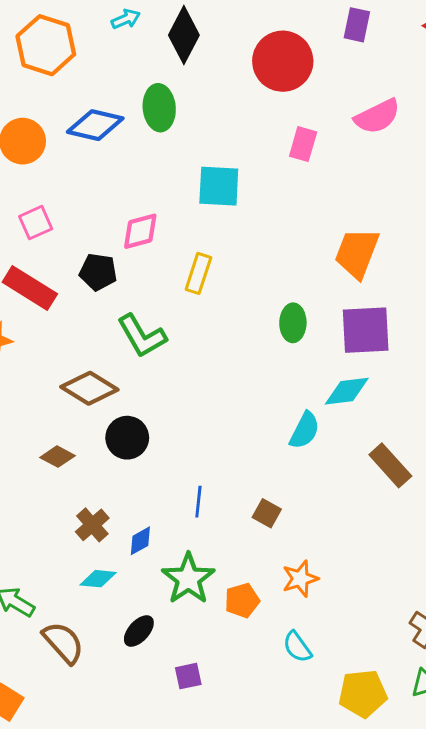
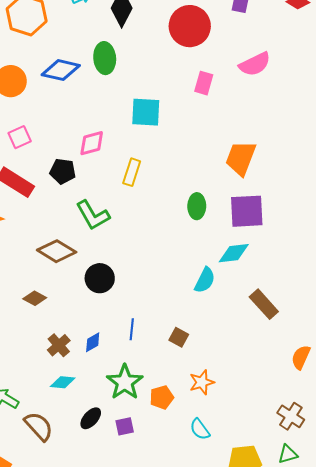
black circle: (127, 438) -> (100, 278), moved
blue diamond: (140, 541) -> (93, 342), moved
purple square: (188, 676) -> (125, 426), moved

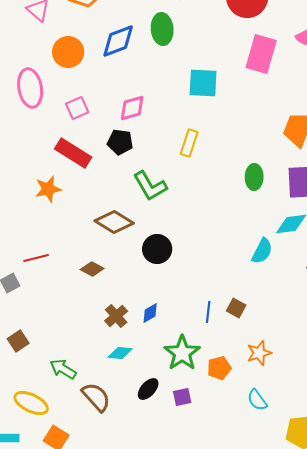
blue diamond: (61, 70) -> (118, 41), turned -33
pink rectangle: (204, 83) -> (261, 54), size x1.6
pink diamond: (92, 143) -> (132, 108), moved
blue line: (132, 329) -> (208, 312), moved

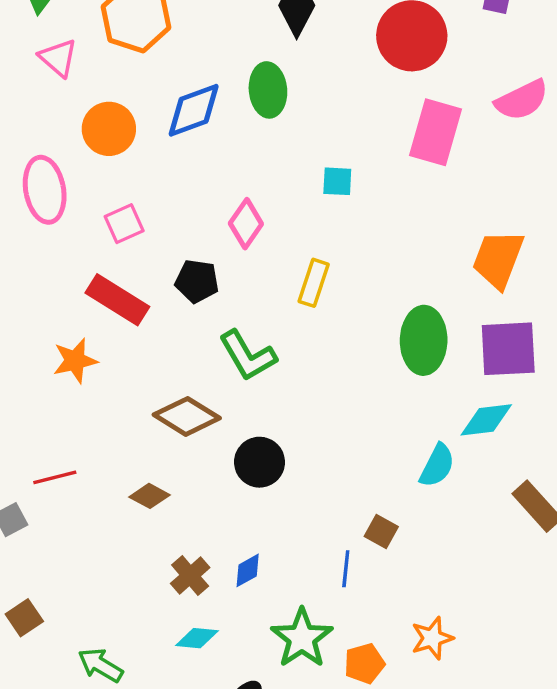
cyan square: (203, 83) -> (337, 181), size x0.6
pink diamond: (132, 108) -> (246, 224), moved, turned -40
green ellipse: (254, 177) -> (424, 340), size x1.5
brown square: (236, 308) -> (381, 532), moved

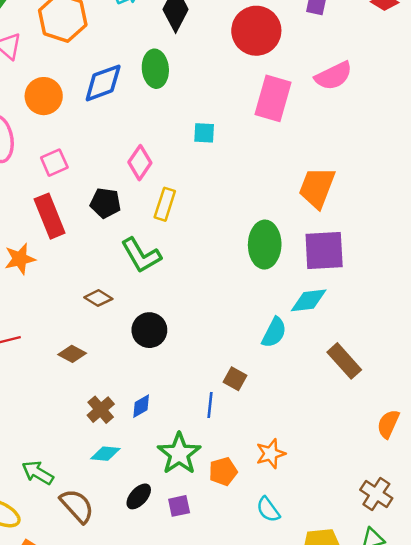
yellow rectangle: (314, 283) -> (165, 204), moved
red rectangle: (117, 300) -> (50, 216), turned 36
brown diamond: (187, 416) -> (98, 298), size x0.6

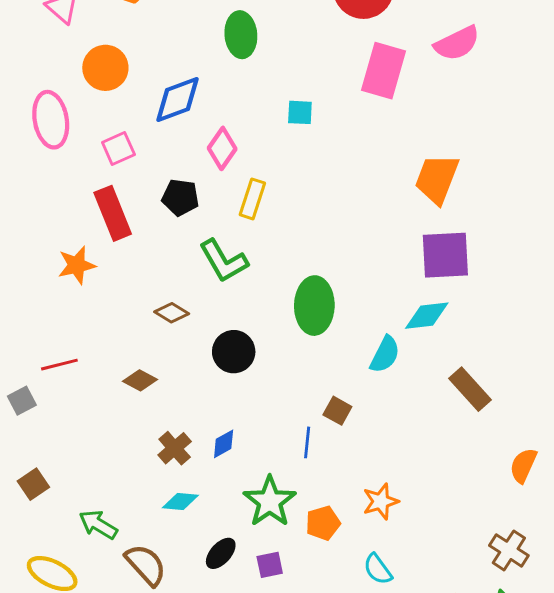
blue diamond: (103, 83) -> (177, 99), moved
green ellipse: (265, 245) -> (314, 306), moved

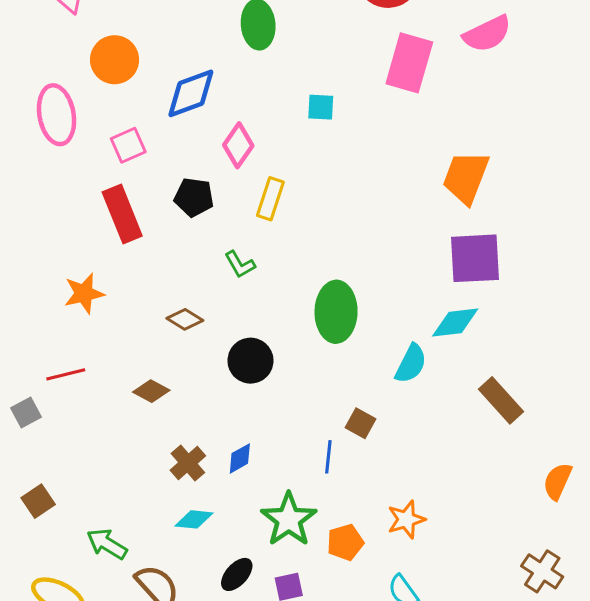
green L-shape: (224, 261) -> (240, 264), size x0.6
orange star: (77, 265) -> (84, 293), moved

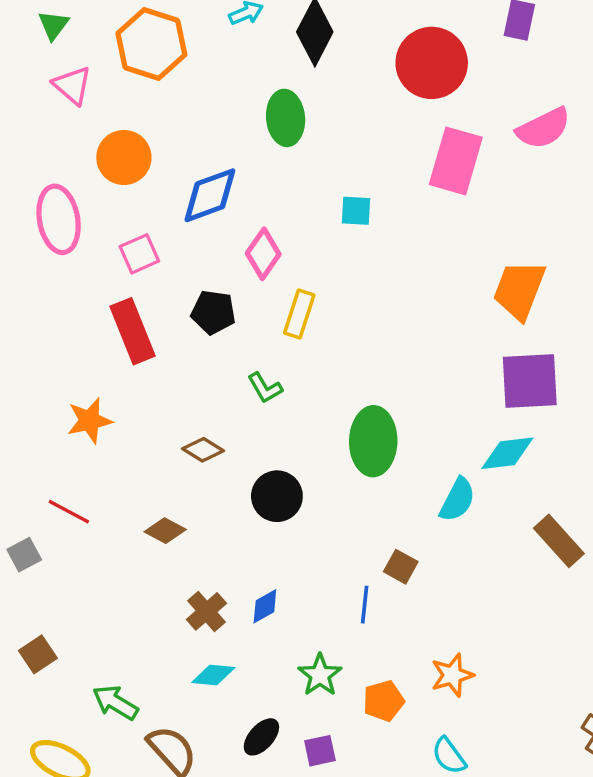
red line: (66, 374) -> (69, 512), turned 42
green star: (289, 519) -> (320, 675), size x0.7

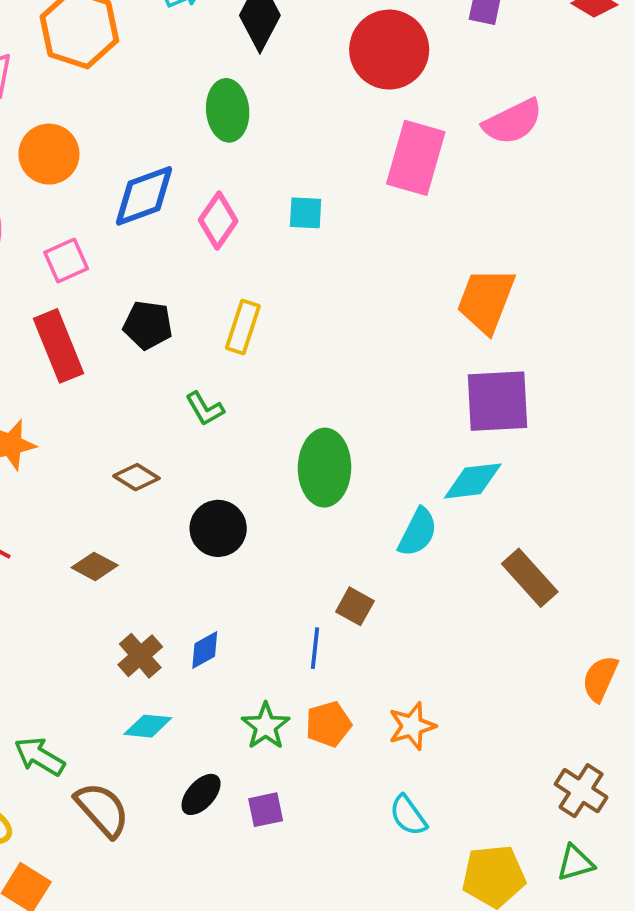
pink diamond: (263, 254) -> (218, 221), moved
orange pentagon: (384, 701) -> (328, 724), moved

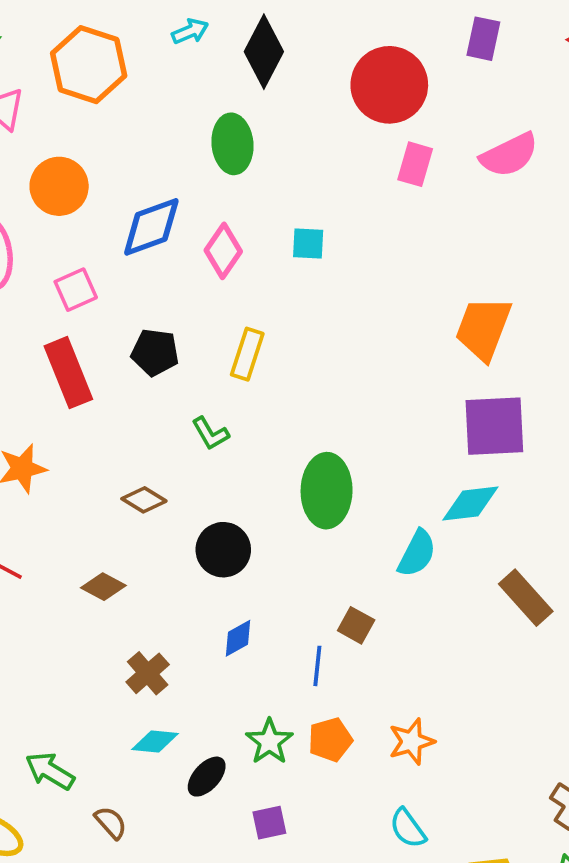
pink rectangle: (416, 158) -> (415, 164), moved, size x0.6
blue diamond: (205, 650) -> (238, 638), moved
black ellipse: (201, 794) -> (207, 777), moved
brown semicircle: (102, 810) -> (111, 823), size x0.6

